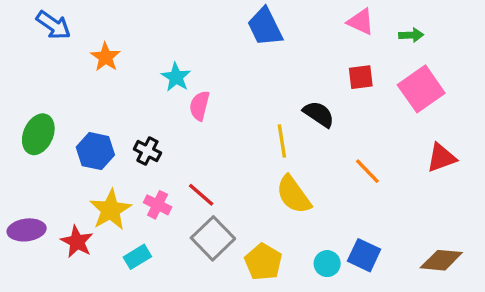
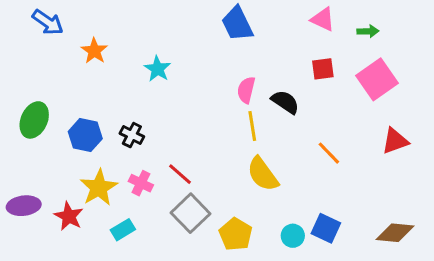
pink semicircle: (200, 106) -> (246, 90), moved

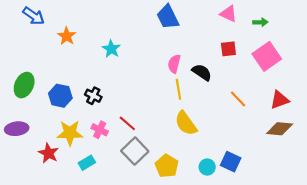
orange line: (329, 153) -> (238, 99), moved
yellow star: (99, 188) -> (70, 133), turned 30
purple ellipse: (24, 206) -> (17, 129), moved
brown diamond: (395, 233) -> (280, 129), moved

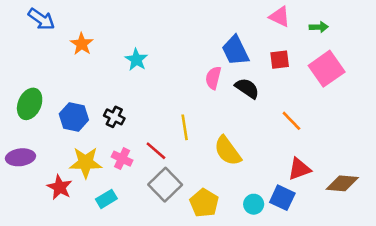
blue trapezoid: (168, 17) -> (235, 50), moved
yellow line: (178, 89) -> (185, 127), moved
red triangle: (280, 100) -> (299, 169), moved
brown diamond: (280, 129) -> (342, 183), moved

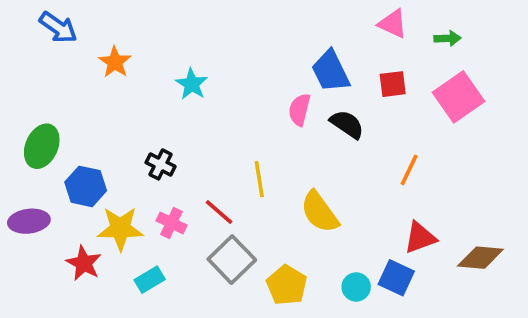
blue hexagon: (74, 117) -> (86, 186), moved
orange line: (291, 121) -> (409, 170), turned 70

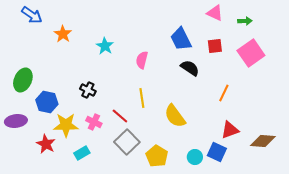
pink semicircle: (299, 110) -> (142, 60), moved

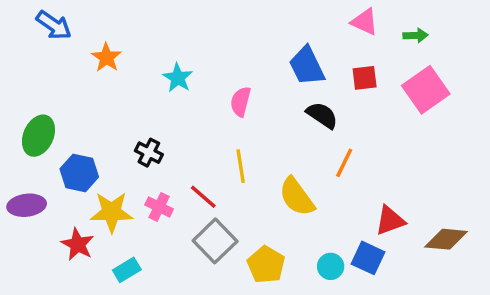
orange line: (224, 93) -> (344, 163), moved
cyan rectangle: (82, 153) -> (127, 270), moved

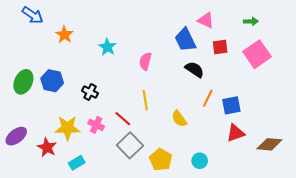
pink triangle: (365, 22) -> (206, 20), moved
blue hexagon: (79, 173) -> (52, 81), moved
yellow semicircle: (297, 197) -> (179, 119), size x0.7
purple ellipse: (27, 205) -> (16, 136), moved, turned -30
blue square: (368, 258) -> (231, 105), moved, turned -36

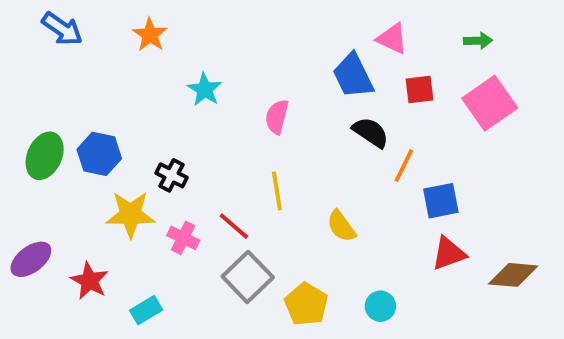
orange star: (64, 35) -> (150, 35), moved
orange line: (208, 98) -> (404, 166), moved
yellow star: (67, 128) -> (130, 214), moved

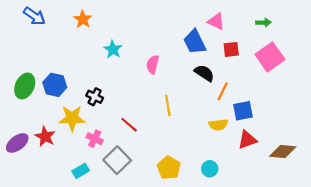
yellow line: (277, 191) -> (168, 105), moved
yellow semicircle: (341, 226) -> (218, 125), moved, turned -60
pink cross: (183, 238) -> (95, 139), moved
gray square: (248, 277) -> (117, 160), moved
red star: (89, 281) -> (45, 137), moved

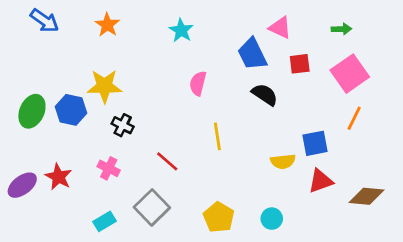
cyan star: (113, 49) -> (181, 30), moved
orange line: (223, 91) -> (354, 118), moved
yellow star: (72, 118) -> (104, 86), moved
pink cross: (95, 139) -> (109, 168), moved

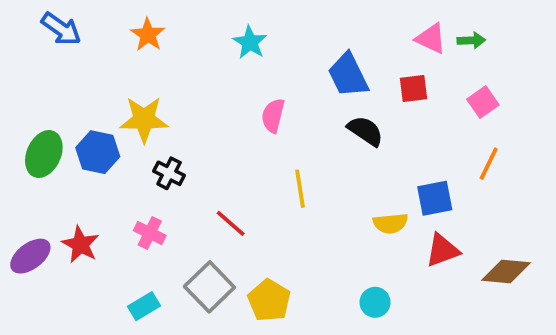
pink triangle: (280, 28) -> (431, 38), moved
pink square: (350, 74) -> (483, 102), size x0.6
yellow pentagon: (219, 217) -> (269, 300), moved

